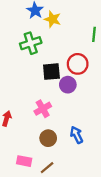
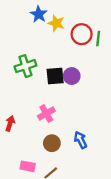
green cross: (31, 43) -> (25, 66), moved
red circle: (78, 64) -> (82, 34), moved
purple circle: (68, 85) -> (72, 76), moved

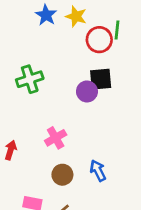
yellow star: (56, 23) -> (76, 16), moved
green line: (98, 39) -> (117, 30), moved
black square: (55, 76) -> (101, 79), moved

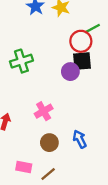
green line: (117, 30) -> (92, 28), moved, turned 56
red circle: (99, 40) -> (81, 41), moved

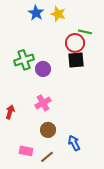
green line: (92, 28) -> (85, 32), turned 40
purple circle: (70, 72) -> (43, 69), moved
blue arrow: (80, 139) -> (74, 143), moved

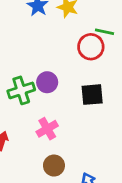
green cross: (24, 60) -> (21, 90), moved
black square: (76, 60) -> (92, 95), moved

